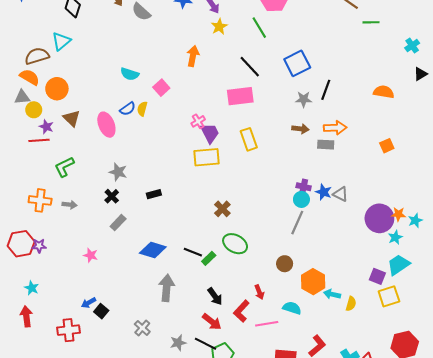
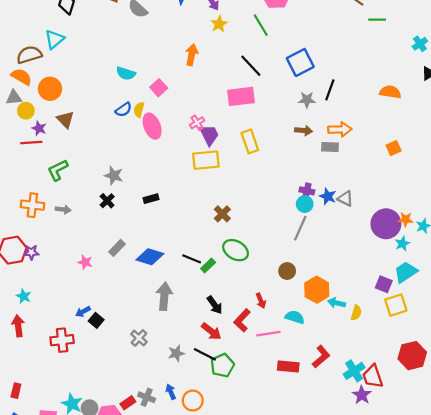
pink ellipse: (106, 125) -> (152, 126), moved
gray rectangle: (118, 223) -> (117, 248), moved

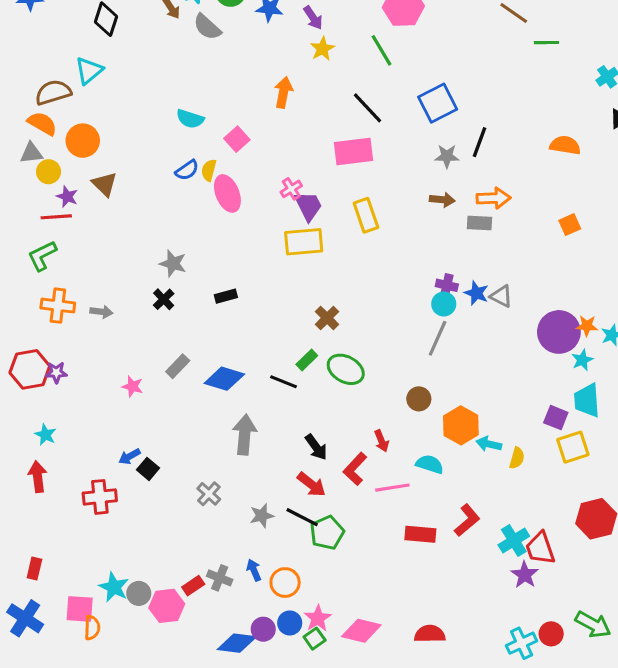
green L-shape: (58, 170) -> (42, 256), moved
green rectangle: (208, 266) -> (307, 360), moved
cyan trapezoid: (406, 272) -> (587, 400), turned -60

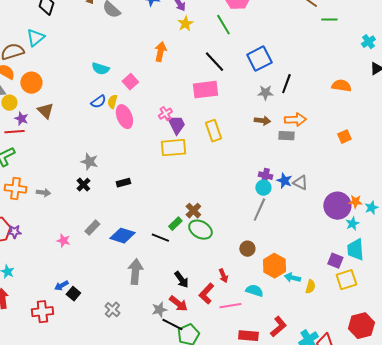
brown cross: (327, 318) -> (193, 211), moved
gray star: (262, 516) -> (159, 310), moved

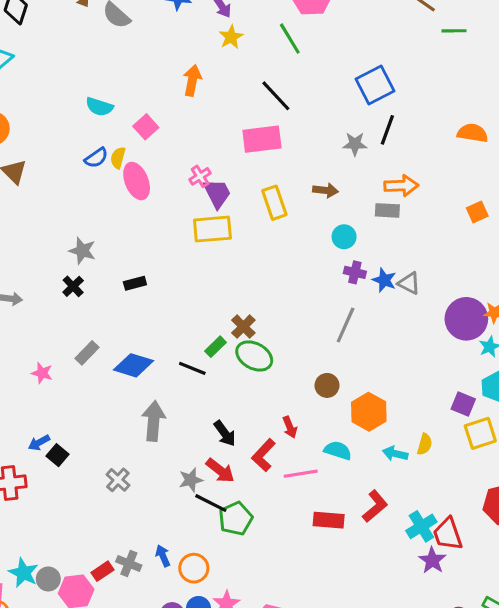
blue square: (259, 59) -> (375, 85), moved
brown arrow: (262, 121) -> (325, 190), moved
cyan circle: (263, 188) -> (344, 237), moved
cyan arrow: (292, 278) -> (395, 454), moved

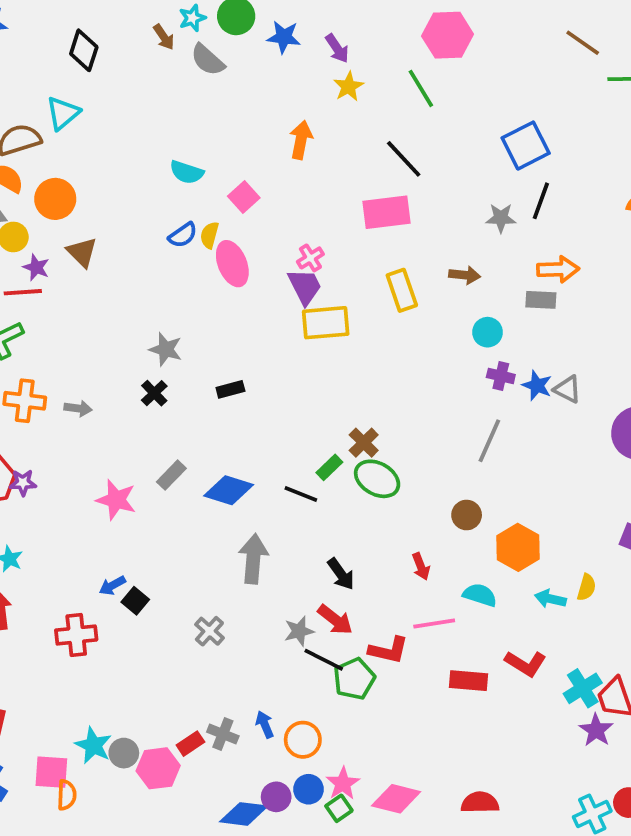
purple trapezoid: (217, 193) -> (305, 286), moved
pink star: (42, 373) -> (116, 500), size x1.5
red L-shape: (264, 455) -> (388, 650), moved, turned -120
red L-shape: (375, 506) -> (526, 664), turned 72

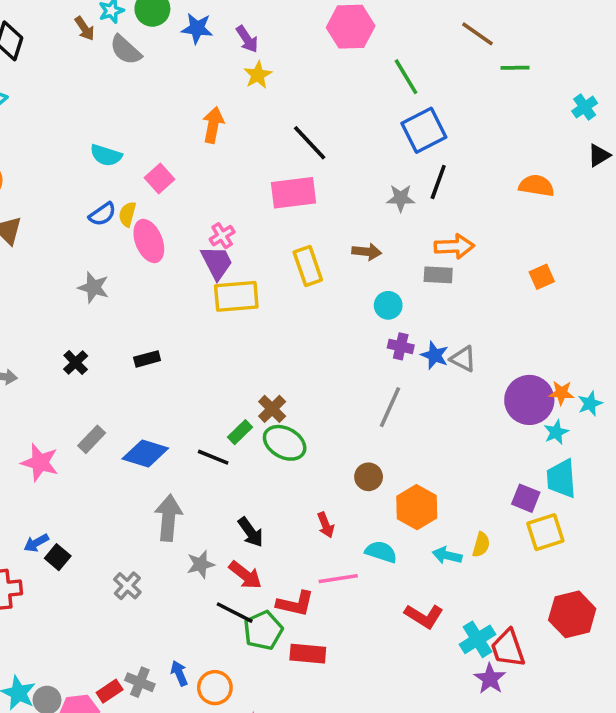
green line: (421, 88) -> (406, 77), moved
gray star: (166, 349) -> (93, 287), moved
gray star: (299, 631) -> (201, 564), moved
red rectangle: (468, 681) -> (308, 654), moved

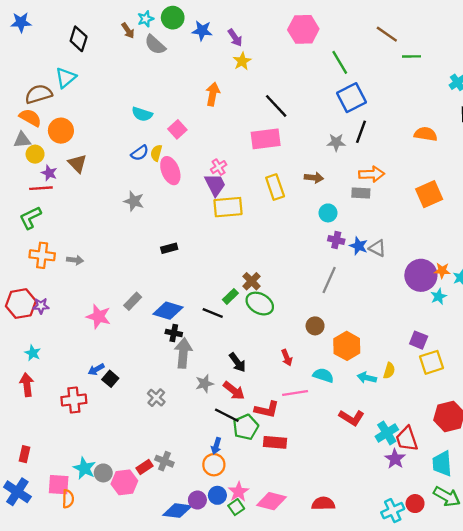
orange square: (542, 277) -> (429, 194), size x1.6
black cross: (76, 362) -> (174, 333), moved, turned -35
cyan trapezoid: (561, 479) -> (442, 464), moved
blue arrow: (179, 673) -> (216, 446), moved, turned -140

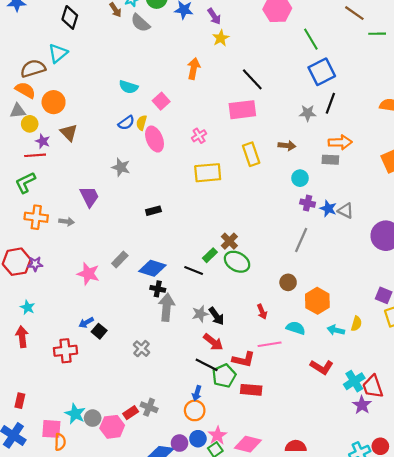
purple trapezoid: (215, 185) -> (89, 197), moved
gray star: (204, 384) -> (200, 314), moved

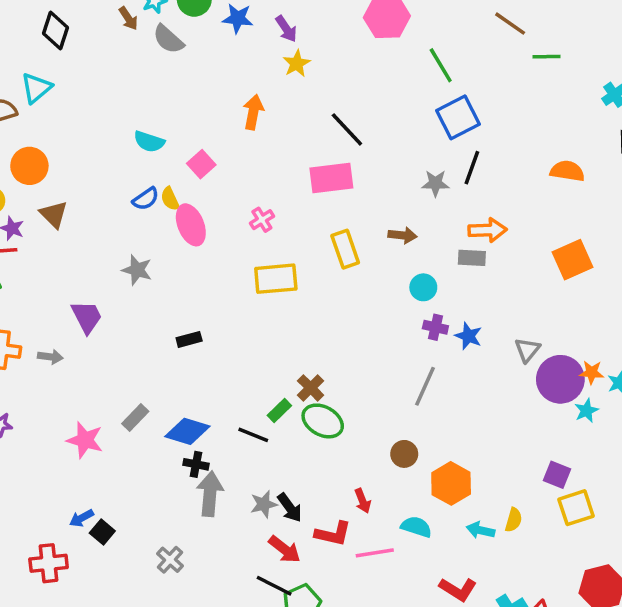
yellow semicircle: (141, 123) -> (170, 199), turned -40
gray triangle: (346, 211) -> (527, 350), moved, turned 42
red L-shape: (244, 359) -> (333, 534), moved

